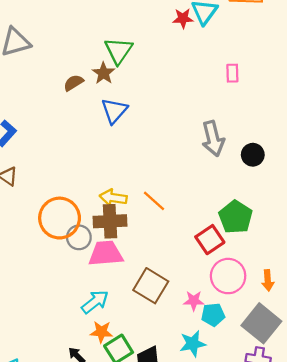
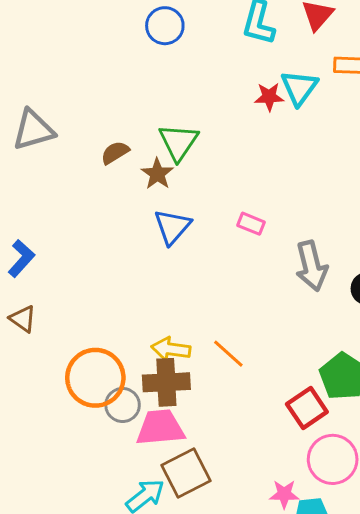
pink rectangle: (232, 73) -> (251, 224), moved, turned -66
brown semicircle: (73, 83) -> (115, 153), moved
brown square: (151, 286) -> (186, 473), moved, turned 32

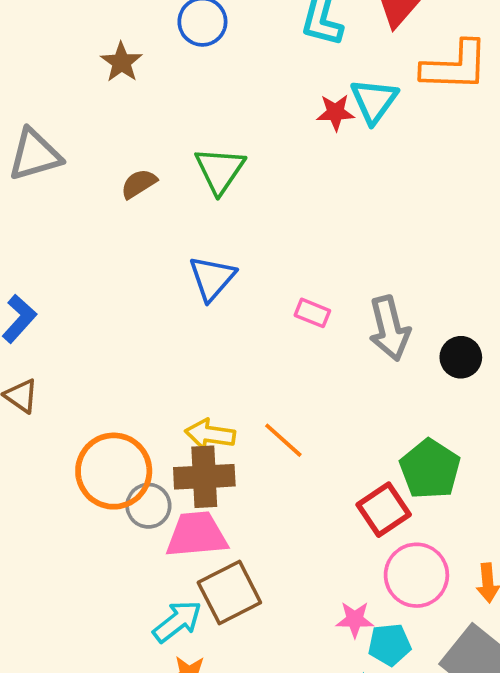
brown star: (157, 174) -> (121, 62), moved
pink rectangle: (251, 224) -> (312, 313), moved

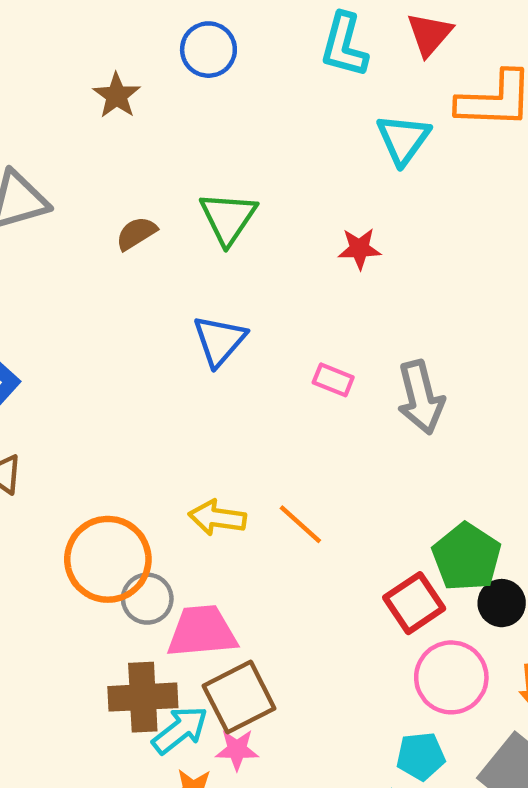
red star: (335, 112) -> (359, 249), moved
black circle: (461, 357) -> (502, 603), moved
brown cross: (204, 477) -> (143, 697), moved
pink star: (355, 620) -> (237, 750), moved

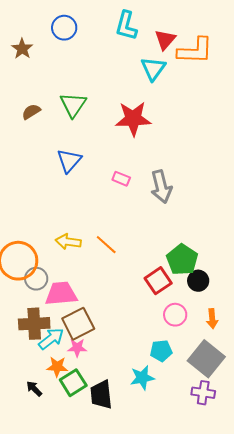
red triangle: (429, 34) -> (165, 40), moved
red star: (359, 249) -> (133, 119), size x1.8
pink circle: (451, 677) -> (175, 315), size x0.7

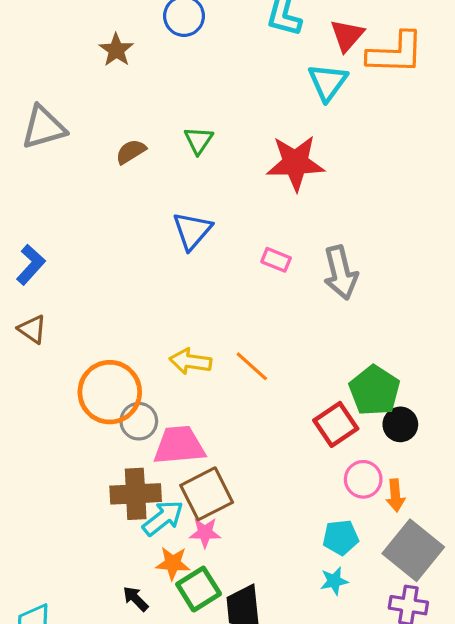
green triangle: (73, 105) -> (199, 140), size x0.7
orange arrow: (212, 319) -> (395, 495), moved
cyan star: (142, 378) -> (334, 581), moved, size x0.7

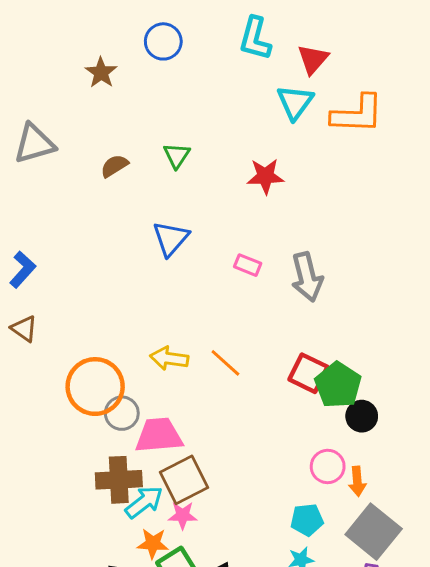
orange L-shape: (395, 53) -> (357, 114), moved
red star: (295, 163) -> (265, 176), size x0.7
red square: (336, 424) -> (308, 373), moved, turned -30

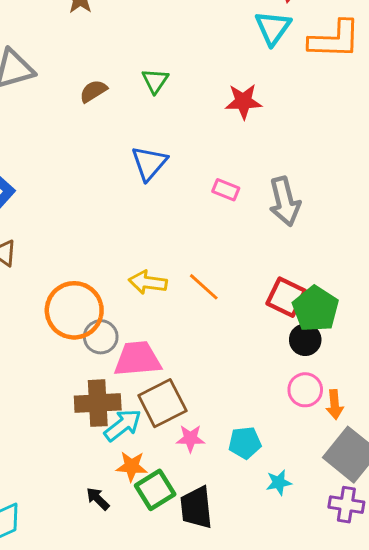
black circle: (362, 416) -> (305, 340), moved
pink star: (183, 515) -> (190, 438), moved
cyan pentagon: (307, 520) -> (245, 443), moved

